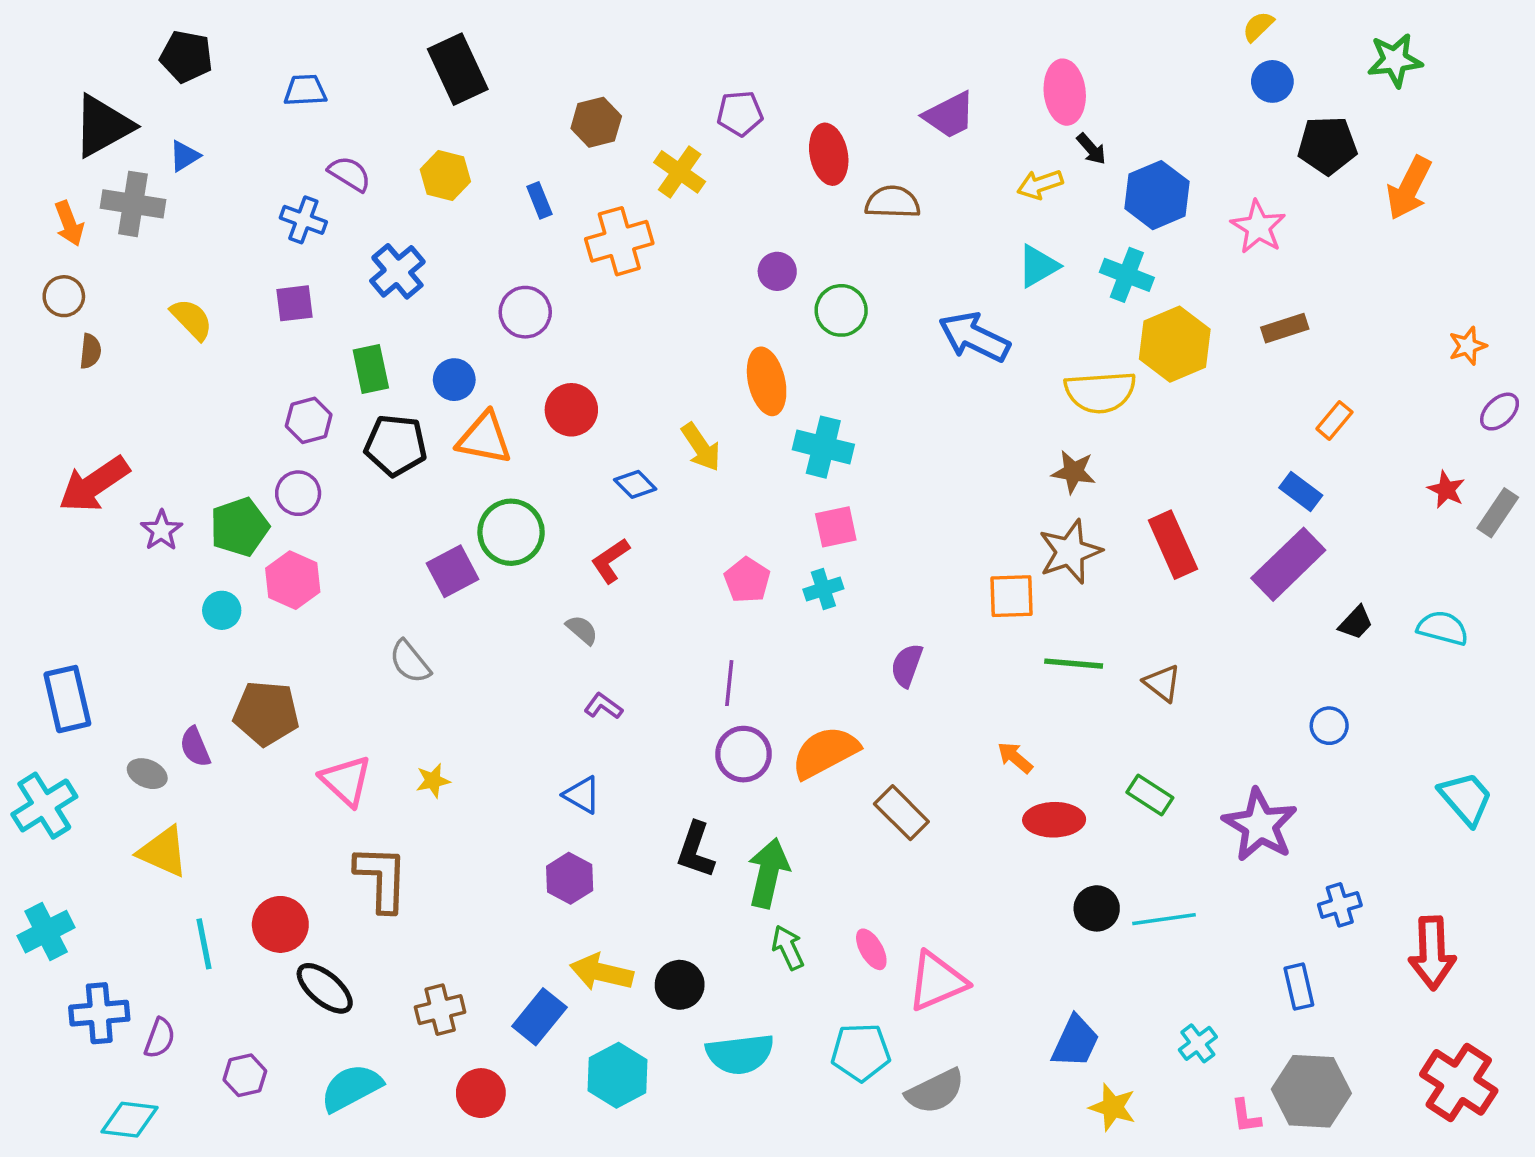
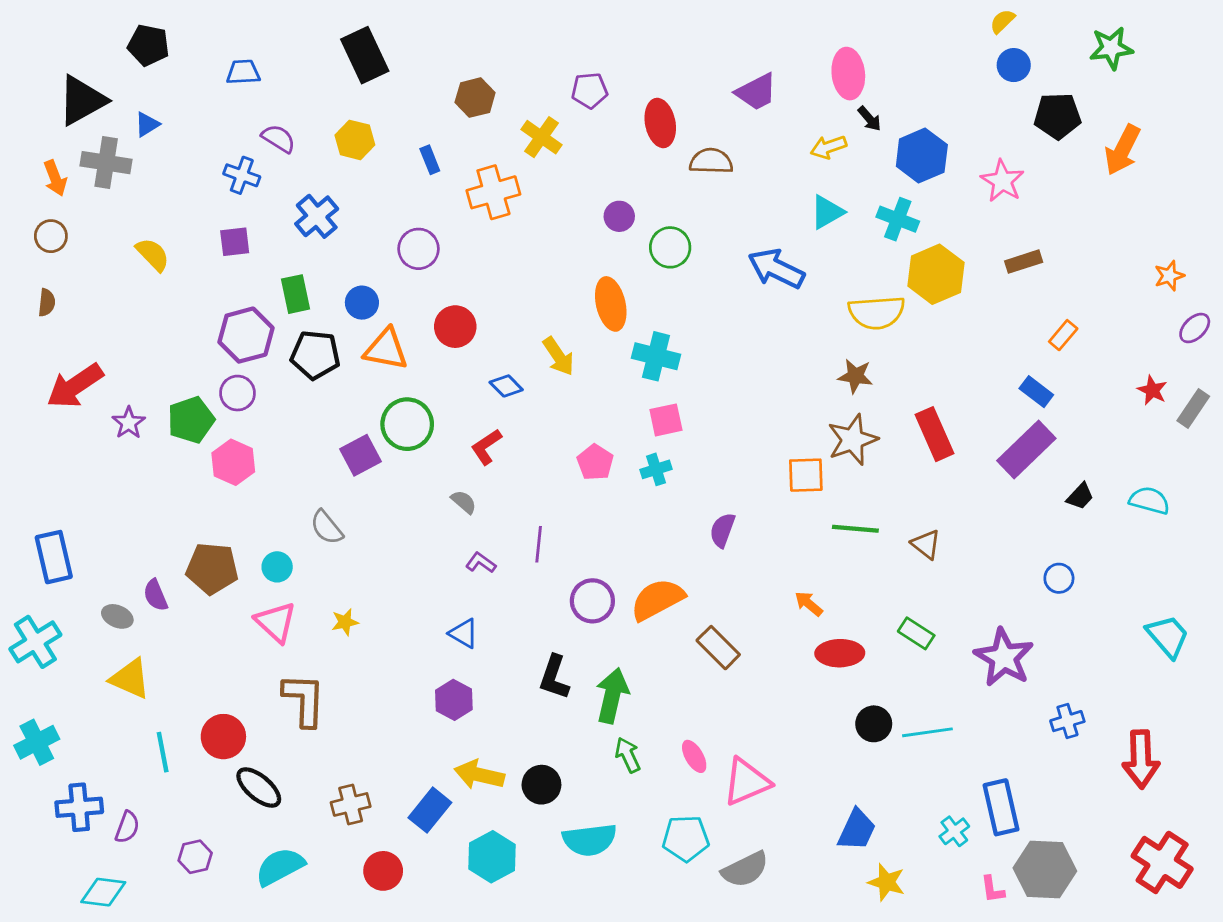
brown semicircle: (90, 351) -> (47, 303), moved
purple hexagon: (309, 420) -> (246, 335), size x1.5
cyan circle: (222, 610) -> (277, 567), moved
purple line: (729, 683) -> (539, 544), moved
blue rectangle: (1299, 987) -> (1001, 807), moved, size x1.5

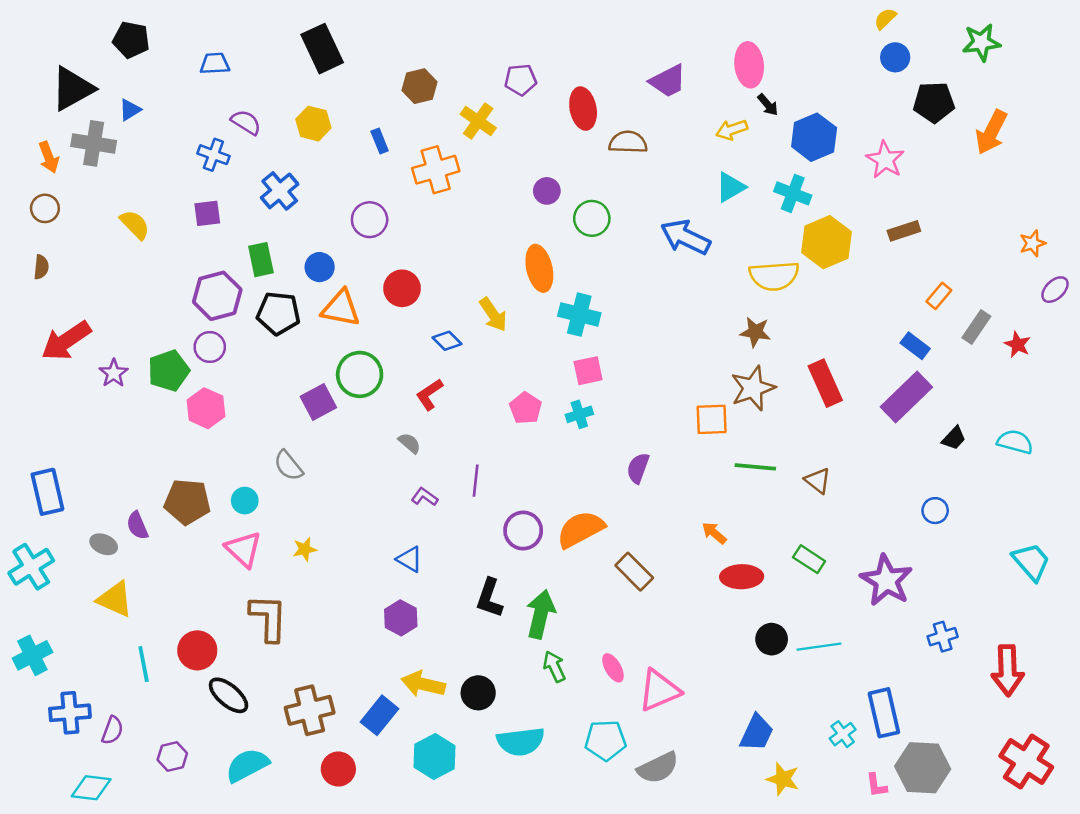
gray rectangle: (1193, 409) -> (976, 327), moved
brown cross: (351, 804) -> (310, 710), size x1.4

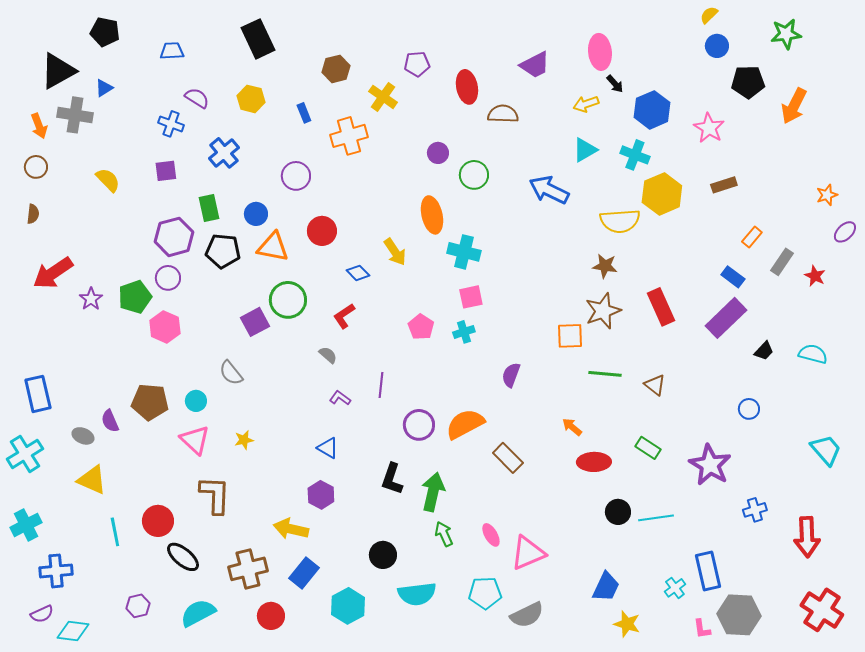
yellow arrow: (423, 684) -> (291, 529), moved
purple semicircle: (112, 730) -> (42, 614), moved, turned 45

